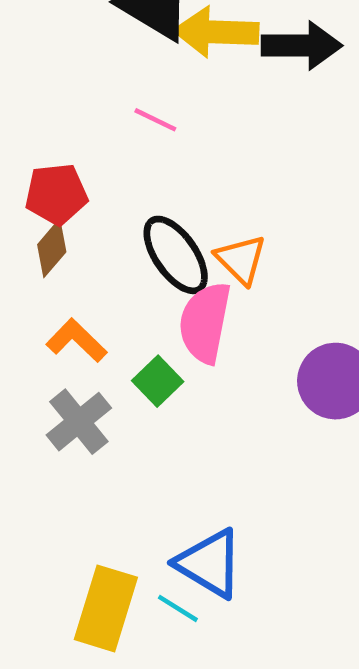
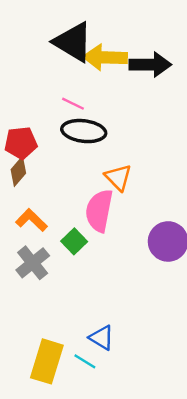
black ellipse: (176, 255) -> (84, 131), moved, turned -48
blue triangle: (209, 563) -> (102, 338), size x0.7

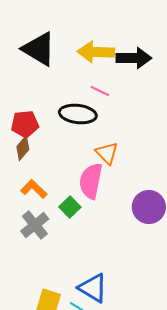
black triangle: (73, 42) -> (39, 49), moved
pink line: (73, 104) -> (100, 91), moved
blue triangle: (102, 338) -> (93, 288), size x1.4

